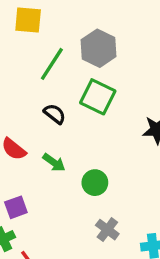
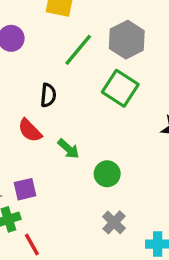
black semicircle: (55, 114) -> (48, 95), moved, turned 50

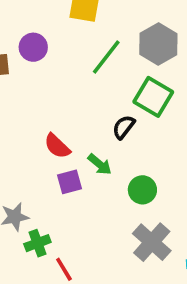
black semicircle: (48, 95) -> (124, 127), moved, turned -145
purple square: (25, 189) -> (70, 182), moved
gray cross: (114, 222) -> (152, 242), size x1.5

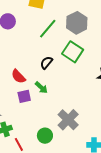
black semicircle: (124, 127) -> (46, 63), moved
green circle: (142, 190) -> (45, 136), moved
gray cross: (152, 242) -> (68, 120), moved

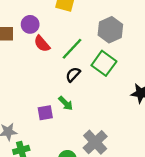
green line: (48, 29) -> (72, 49), moved
red semicircle: (18, 76) -> (42, 44), moved

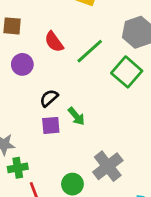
purple circle: (30, 24) -> (22, 64), moved
black semicircle: (73, 74) -> (49, 98), moved

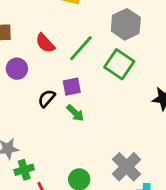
purple square: (51, 125) -> (72, 87), moved
gray cross: (108, 166) -> (126, 167), moved

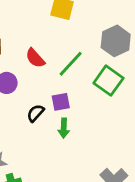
green arrow: (75, 113) -> (64, 128), turned 48

